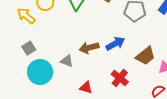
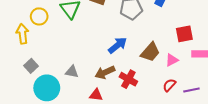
yellow arrow: (26, 16) -> (22, 34), turned 54
brown arrow: (89, 48) -> (105, 72), moved

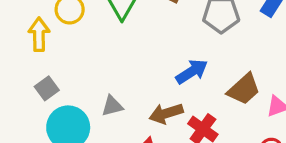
gray triangle: (72, 72) -> (112, 106), turned -32

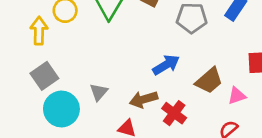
gray square: (47, 88) -> (44, 76), size x1.4
gray triangle: (112, 106) -> (99, 92), turned -36

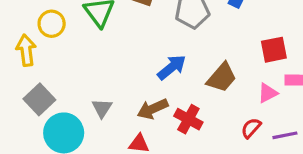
pink triangle: (237, 96) -> (268, 93), moved

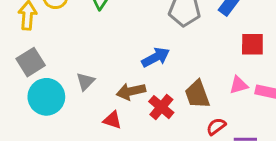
red square: (274, 50) -> (252, 44), moved
brown trapezoid: (222, 78) -> (197, 94), moved, turned 108
pink triangle: (268, 93) -> (239, 85), moved

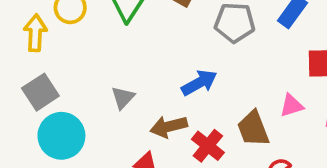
gray triangle: (85, 81) -> (123, 98), moved
pink triangle: (239, 85) -> (292, 106), moved

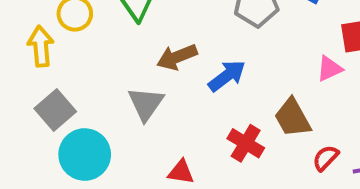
gray triangle: (123, 98) -> (146, 104), size x1.4
pink triangle: (292, 106) -> (329, 69), moved
brown arrow: (169, 127) -> (177, 57), moved

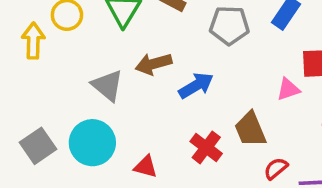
gray triangle: (146, 104) -> (107, 85), moved, turned -32
gray square: (55, 110) -> (38, 146), moved
cyan circle: (85, 154) -> (92, 143), moved

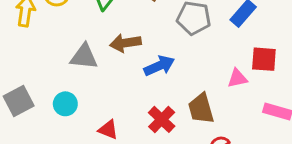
gray triangle: (107, 85) -> (84, 57), turned -40
cyan circle: (92, 143) -> (65, 104), size x0.6

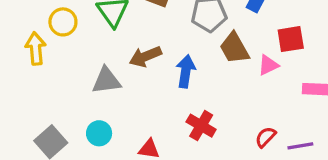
blue arrow: (159, 66) -> (186, 71), turned -44
brown trapezoid: (201, 109) -> (234, 48), moved

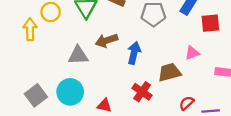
red square: (291, 39) -> (210, 23), moved
brown trapezoid: (234, 48) -> (169, 72), moved, turned 100
cyan circle: (99, 133) -> (70, 92), size x1.5

